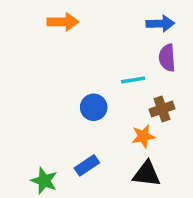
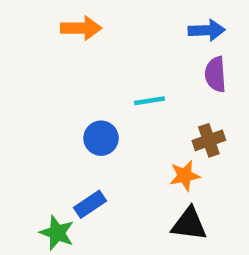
cyan line: (133, 80) -> (149, 101), moved
blue circle: (94, 107) -> (101, 138), moved
blue rectangle: (87, 165) -> (90, 204), moved

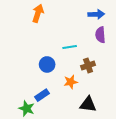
orange arrow: (81, 28) -> (38, 13), turned -72
brown cross: (209, 140) -> (88, 65), moved
orange star: (185, 176) -> (71, 82), moved

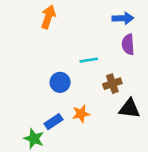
orange star: (71, 82) -> (81, 114), moved
black triangle: (88, 104) -> (129, 109), moved

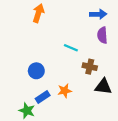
cyan line: (89, 60) -> (71, 48), turned 32
blue circle: (60, 82) -> (36, 71), moved
brown cross: (112, 84) -> (90, 67), turned 32

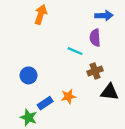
purple semicircle: (102, 35) -> (95, 38), moved
brown cross: (90, 67) -> (95, 71), turned -32
blue circle: (36, 71) -> (28, 75), moved

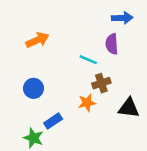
orange arrow: (41, 14) -> (37, 40), moved, turned 48
brown cross: (95, 71) -> (101, 83), moved
orange star: (68, 97) -> (87, 103), moved

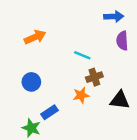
purple semicircle: (112, 44) -> (122, 41), moved

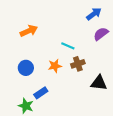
blue arrow: (114, 17) -> (94, 14), turned -35
purple semicircle: (122, 41) -> (101, 34), turned 56
orange star: (81, 95) -> (55, 66), moved

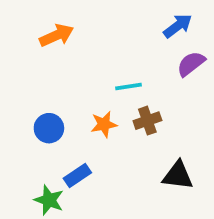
orange arrow: (29, 31) -> (57, 35), moved
cyan line: (68, 46) -> (128, 86), turned -32
black triangle: (99, 83) -> (178, 175), moved

